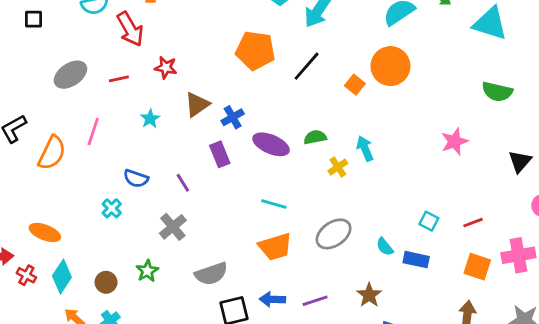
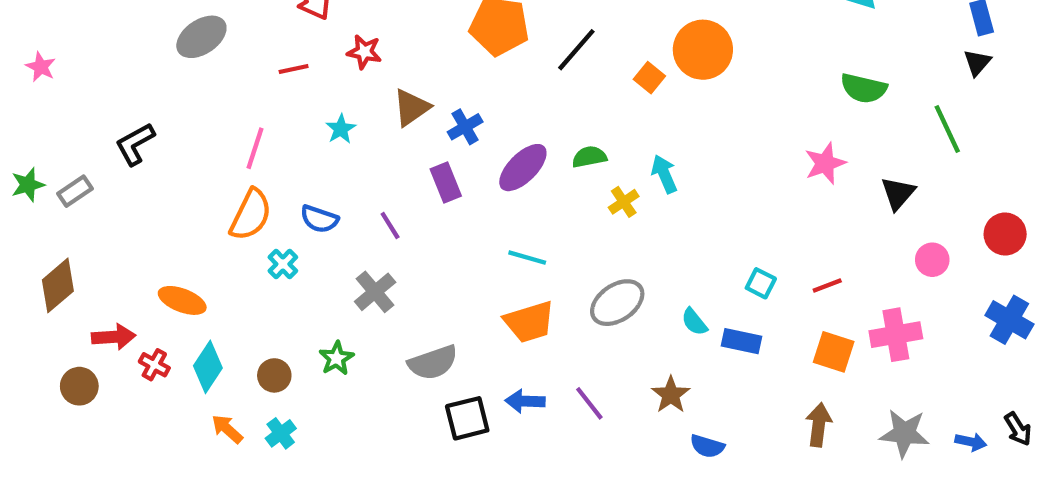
gray ellipse: (70, 75) -> (201, 37), moved
pink star: (454, 141) -> (825, 163), moved
purple ellipse: (271, 144) -> (523, 168), turned -68
orange semicircle: (52, 153) -> (251, 215), moved
purple line: (315, 301) -> (589, 403), turned 70

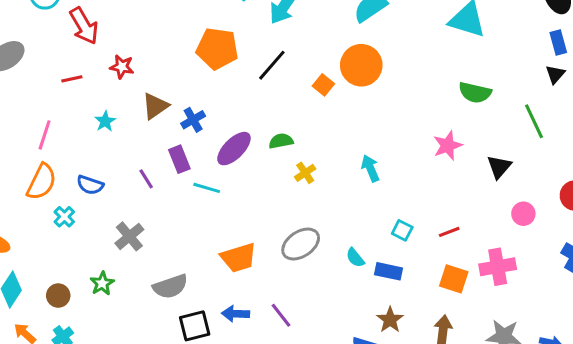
cyan arrow: (664, 174) -> (370, 168), moved
purple line: (390, 225) -> (146, 179), moved
cyan line: (527, 258) -> (207, 188), moved
brown star: (671, 395) -> (390, 320), moved

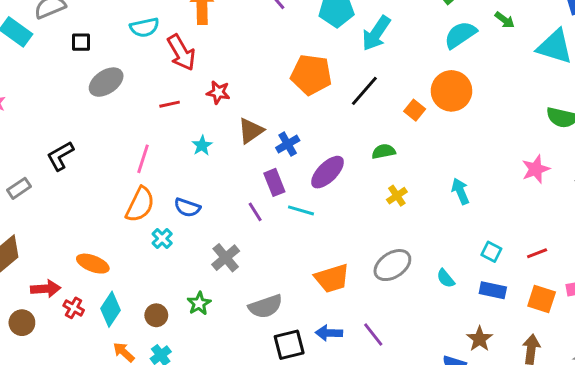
green semicircle: (281, 141) -> (384, 151), moved
purple line: (146, 179) -> (255, 212), moved
blue rectangle: (389, 271) -> (493, 290), moved

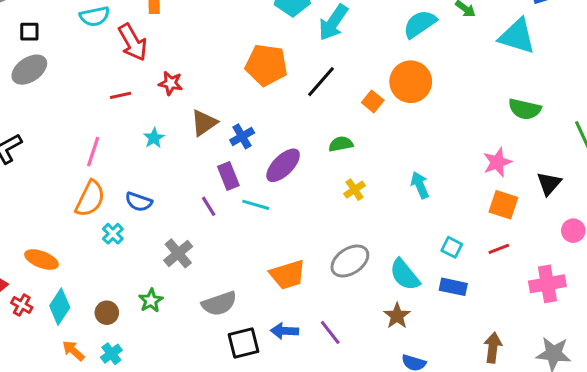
gray ellipse: (106, 82) -> (29, 70), moved
cyan semicircle: (446, 278) -> (405, 275), size x1.6
orange square: (542, 299) -> (503, 205), moved
brown star: (480, 339) -> (397, 316), moved

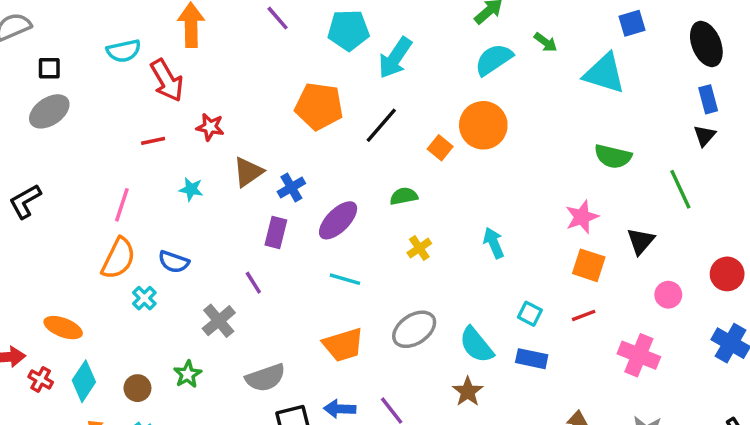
cyan star: (154, 138) -> (191, 189), turned -30
purple rectangle: (228, 176) -> (276, 232), turned 36
cyan line: (256, 205) -> (345, 279), moved
purple line: (209, 206) -> (253, 283), moved
pink cross: (547, 284) -> (639, 355), turned 32

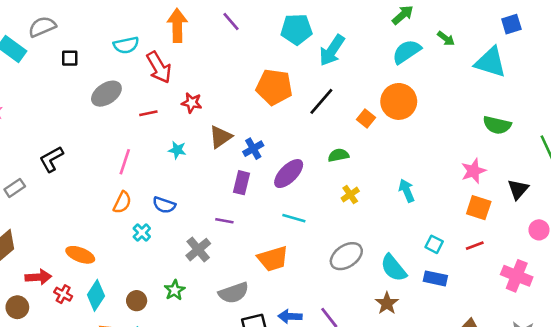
purple line: (278, 18) -> (231, 21), moved
gray ellipse: (49, 111) -> (106, 94), moved
orange semicircle: (118, 258) -> (122, 202), size x0.7
purple line: (253, 283) -> (224, 221), turned -48
orange trapezoid: (343, 345) -> (273, 259), moved

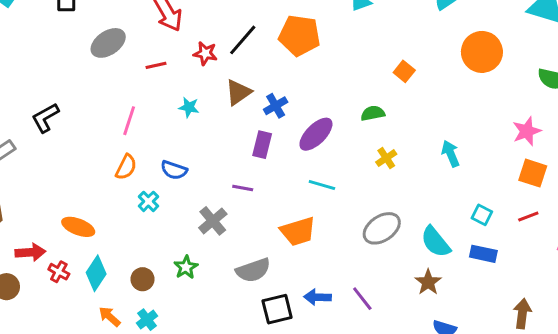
black line: (321, 101) -> (243, 40), moved
orange circle: (399, 101) -> (482, 52), moved

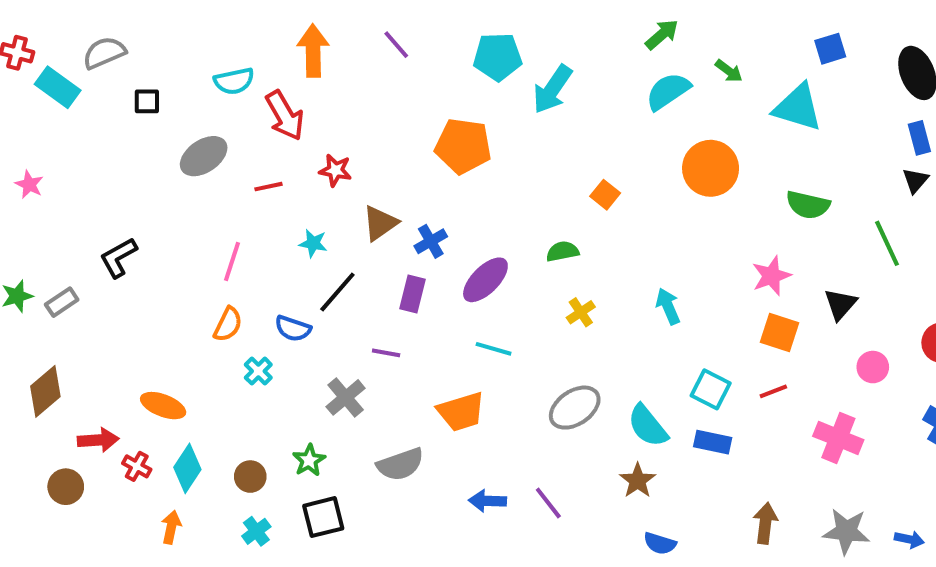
black line: (243, 40) -> (337, 292), moved
cyan square: (482, 215) -> (711, 389), size x1.4
black square: (277, 309) -> (323, 517), moved
orange arrow: (110, 317) -> (171, 527), moved, turned 60

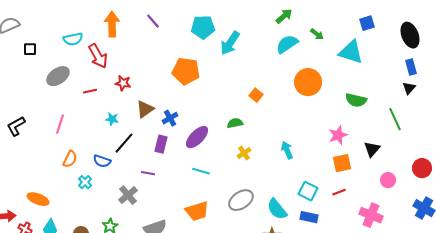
pink line: (232, 262) -> (60, 124), moved
orange square: (780, 333) -> (342, 163), turned -30
orange trapezoid: (461, 412) -> (197, 211), moved

